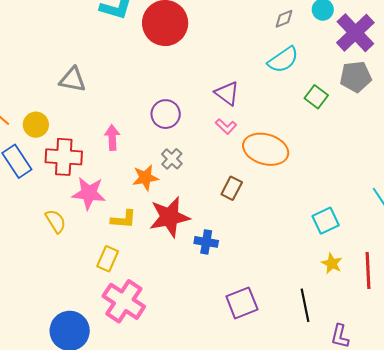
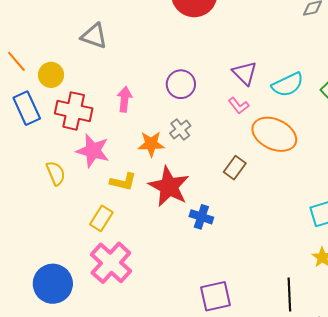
cyan semicircle: (283, 60) -> (288, 85), moved
red star: (169, 217) -> (169, 187), turned 30
purple square: (242, 303) -> (216, 296), moved

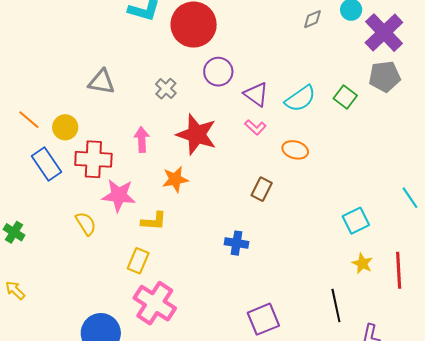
purple circle: (181, 84) -> (218, 72), moved
gray cross: (180, 129) -> (166, 89), moved
orange ellipse: (274, 134) -> (295, 150), size x0.6
red star: (169, 187) -> (197, 134), moved

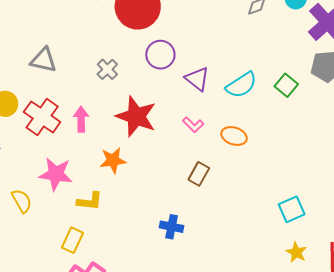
pink L-shape: (255, 127) -> (193, 125), moved
red cross: (93, 159) -> (42, 117), moved, turned 30

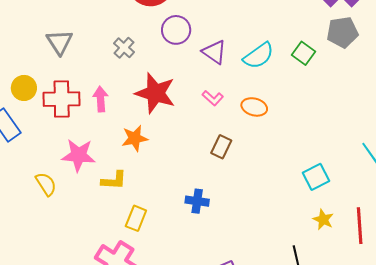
gray triangle: (43, 60) -> (60, 42), turned 48
red cross: (42, 117) -> (62, 99), turned -33
yellow rectangle: (72, 240) -> (136, 218), moved

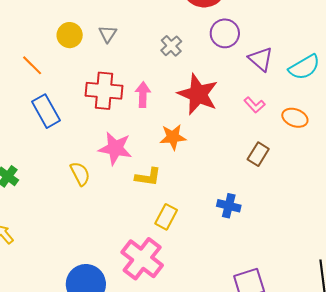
gray triangle: (60, 42) -> (108, 34), size x0.7
yellow circle: (24, 88) -> (70, 35), moved

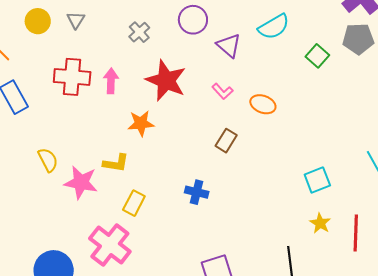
cyan semicircle: (304, 67) -> (274, 27), moved
pink star: (115, 148) -> (81, 182), moved

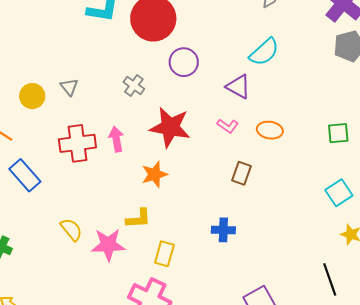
purple triangle: (229, 46) -> (238, 87), moved
green square: (317, 56) -> (338, 133), moved, turned -35

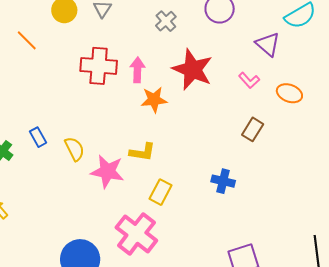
orange star: (154, 174) -> (154, 100), moved
blue rectangle: (25, 175) -> (38, 137), moved, size x0.6

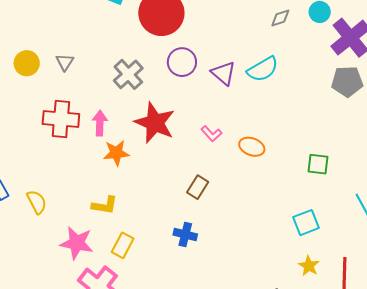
gray cross: (166, 21) -> (128, 74), size x1.4
purple triangle: (268, 44) -> (223, 73), moved
brown rectangle: (253, 129) -> (198, 187), moved
pink star: (107, 171) -> (77, 243), moved

